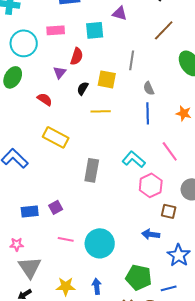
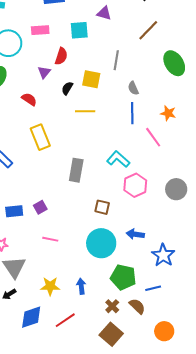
yellow rectangle: (56, 137) -> (40, 137), turned 40
pink line: (170, 151) -> (153, 137), moved
brown square: (169, 211) -> (102, 207), moved
cyan circle: (100, 243) -> (101, 243), moved

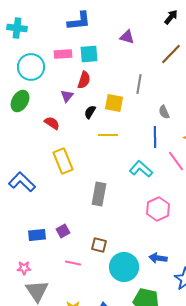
cyan square: (79, 30) -> (89, 54), moved
gray semicircle: (133, 88) -> (164, 112), moved
cyan L-shape: (118, 159) -> (141, 169), moved
brown square: (102, 207) -> (99, 245), moved

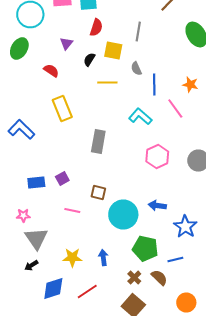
red semicircle: (84, 80) -> (96, 28), moved
gray semicircle: (164, 112) -> (136, 68), moved

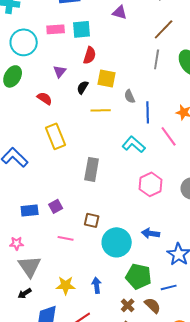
gray line: (138, 32) -> (157, 59), moved

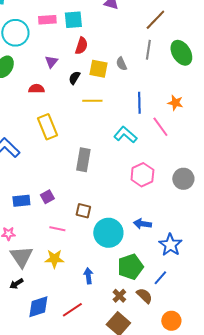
gray semicircle: (130, 96) -> (121, 64), moved
red semicircle: (45, 98) -> (36, 89), turned -35
green pentagon: (139, 276) -> (130, 267), turned -30
yellow star: (66, 285) -> (54, 259), moved
blue line: (169, 287) -> (160, 278), turned -35

